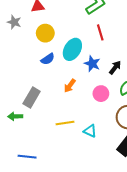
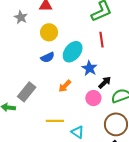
black arrow: (115, 67) -> (105, 82), moved

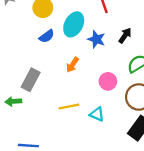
black arrow: (105, 82) -> (125, 35), moved
pink circle: (93, 98) -> (108, 81), moved

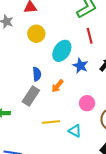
blue semicircle: (47, 36) -> (37, 74), moved, turned -64
gray rectangle: (31, 80) -> (31, 96), moved

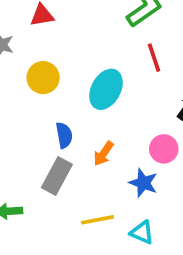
yellow circle: (36, 34) -> (43, 78), moved
blue star: (80, 66) -> (143, 183), moved
pink circle: (87, 103) -> (164, 149), moved

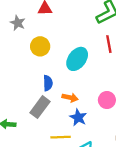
orange arrow: (103, 154) -> (70, 98), turned -120
blue star: (143, 183) -> (78, 117), moved

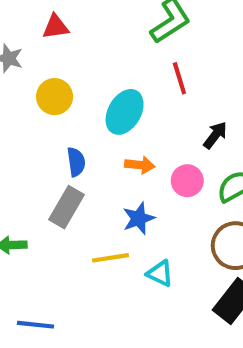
orange arrow: (70, 98) -> (140, 165), moved
blue star: (78, 117) -> (139, 218), turned 30

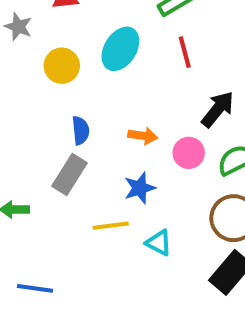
cyan ellipse: (125, 112) -> (120, 49), moved
black arrow: (215, 135) -> (218, 109), size x1.4

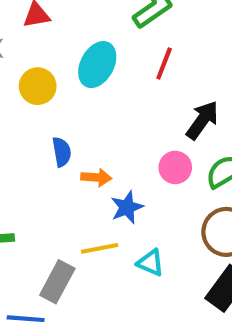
red line: (185, 52) -> (164, 63), turned 40
orange arrow: (143, 136) -> (96, 177), moved
gray rectangle: (70, 174) -> (57, 282), moved

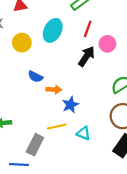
black arrow: (202, 120) -> (86, 56), moved
blue semicircle: (62, 152) -> (35, 77), turned 128
pink circle: (175, 167) -> (107, 44), moved

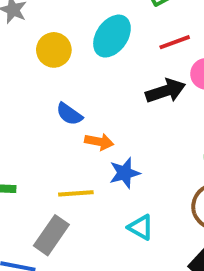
red line: (88, 29) -> (175, 42), turned 42
black arrow: (86, 56) -> (166, 91), turned 30
yellow line: (57, 127) -> (76, 193), moved

